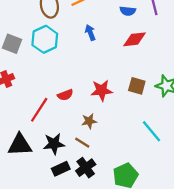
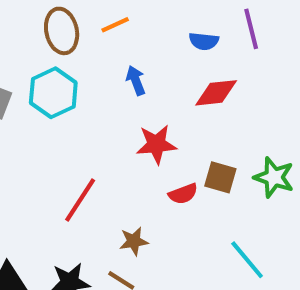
red star: (102, 90) -> (156, 144), moved
red semicircle: (65, 95) -> (183, 194), moved
red line: (39, 110) -> (80, 200), moved

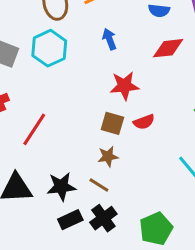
brown square: (220, 177) -> (112, 123), moved
red line: (80, 200) -> (34, 129), moved

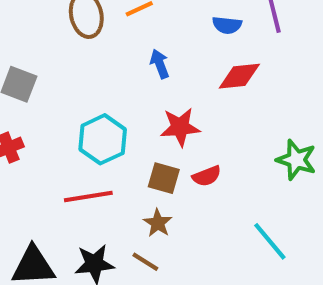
cyan hexagon: (49, 48) -> (103, 139), moved
red line: (34, 129) -> (88, 196), moved, turned 48
brown star: (108, 156) -> (158, 223), turned -30

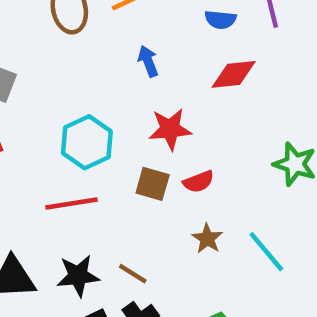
brown star: (158, 223) -> (207, 239), moved

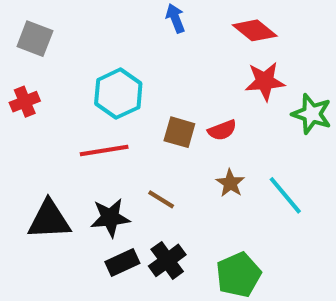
red diamond: (234, 74) -> (255, 30), turned 45
red star: (170, 129) -> (265, 81), moved
brown line: (133, 274) -> (161, 199), moved

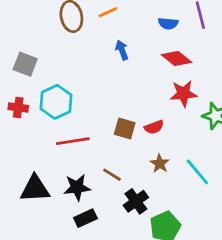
cyan hexagon: (118, 94) -> (56, 102), moved
red cross: (25, 102) -> (18, 107), turned 30
black cross: (167, 260) -> (136, 201), moved

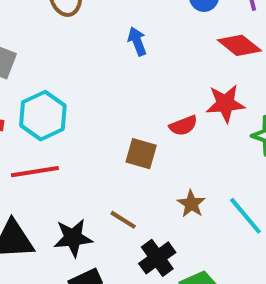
red diamond: (176, 58) -> (239, 45), moved
red semicircle: (154, 127) -> (183, 126), moved
red line: (73, 141) -> (35, 172), moved

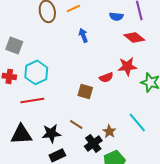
brown star: (191, 204) -> (109, 131), moved

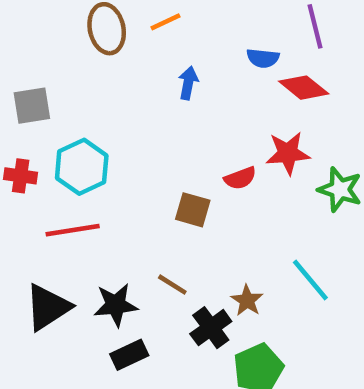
blue semicircle: (116, 16) -> (263, 58), moved
blue arrow: (83, 35) -> (188, 83), turned 32
gray square: (14, 45) -> (32, 106), turned -30
black triangle: (21, 134) -> (48, 307), turned -30

